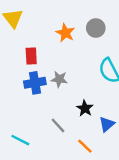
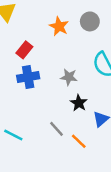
red rectangle: (31, 56) -> (24, 50), turned 42
gray star: (59, 79) -> (69, 77), moved
gray line: (58, 125) -> (57, 129), moved

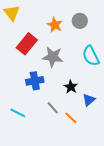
red rectangle: (24, 50) -> (27, 44), size x1.5
blue cross: (28, 77) -> (35, 81), moved
gray star: (69, 77) -> (53, 57), moved, size x1.5

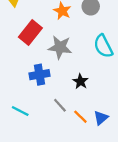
blue triangle: (89, 100) -> (101, 118), moved

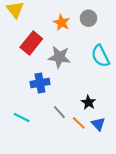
black star: (80, 81) -> (89, 102), moved
blue triangle: (101, 118) -> (98, 124), turned -32

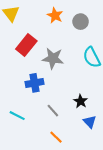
orange star: (62, 23) -> (55, 15), moved
orange line: (79, 123) -> (56, 137), moved

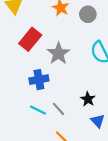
gray star: (53, 58) -> (58, 53), turned 30
cyan line: (17, 116) -> (38, 110), moved

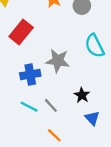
gray star: (58, 53) -> (58, 61), moved, turned -30

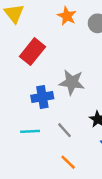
cyan line: (29, 107) -> (30, 131), moved, turned -30

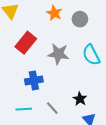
gray star: (72, 82) -> (58, 54), moved

